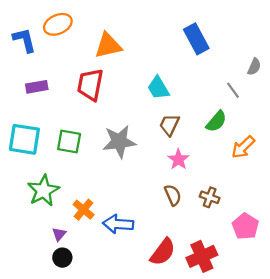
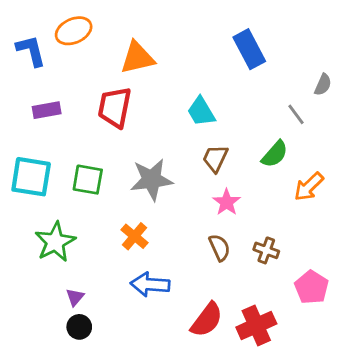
orange cross: (84, 210) -> (134, 236), moved

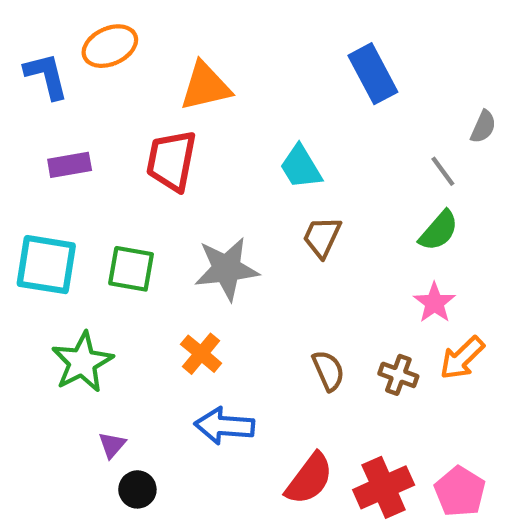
green semicircle: (275, 154) -> (439, 231), moved
orange arrow: (309, 187) -> (462, 358), moved
pink star: (227, 202) -> (434, 303), moved
pink pentagon: (312, 287) -> (460, 492), moved
black circle: (79, 327) -> (137, 489), moved

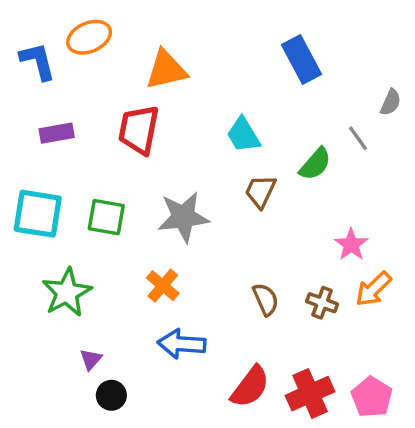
green semicircle: (439, 231) -> (315, 164), moved

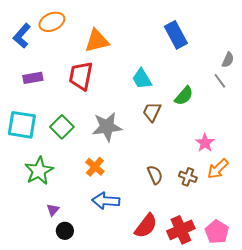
blue L-shape: (38, 61) -> (22, 36), turned -125
gray line: (358, 138) -> (220, 81), moved
green square: (106, 217) -> (62, 127), turned 35

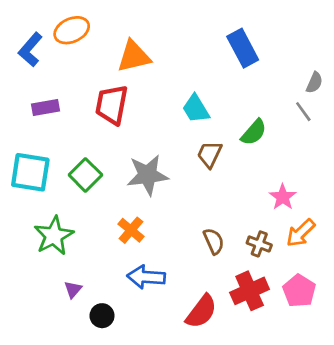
red cross: (181, 230) -> (250, 291), moved
black circle: (65, 231) -> (102, 316), moved
pink pentagon: (217, 232) -> (299, 291), moved

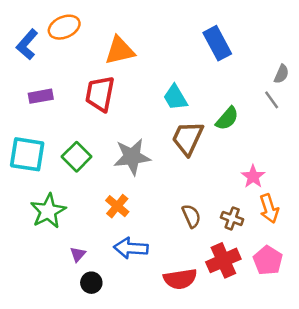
brown trapezoid: (210, 154) -> (188, 138), size x1.4
orange arrow: (301, 233) -> (269, 209), turned -64
purple triangle: (73, 289) -> (78, 254), moved
red semicircle: (201, 312) -> (180, 279), turned 44

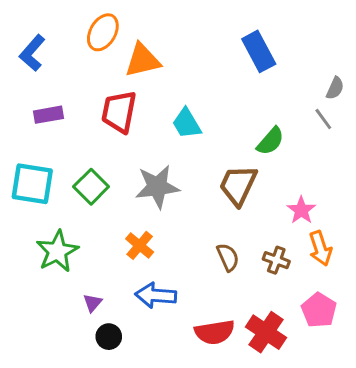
orange ellipse: (64, 27) -> (103, 32), moved, turned -36
cyan trapezoid: (175, 97) -> (187, 123), moved
brown trapezoid: (188, 138) -> (238, 185), moved
red cross: (223, 260) -> (266, 332), moved, turned -32

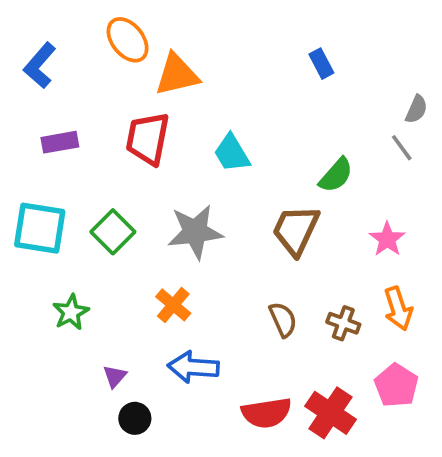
orange ellipse: (103, 32) -> (128, 40), turned -69
blue rectangle: (259, 51) -> (321, 64), size x0.6
pink star: (301, 210) -> (387, 239), moved
green star: (57, 251) -> (71, 312), size x0.7

